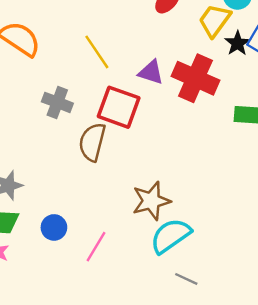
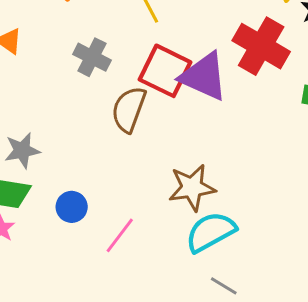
purple triangle: (151, 72) -> (204, 76), moved, size x1.6

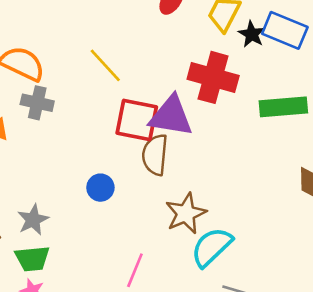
gray cross: (92, 57) -> (37, 103), moved
brown semicircle: (129, 109) -> (155, 155), moved
blue circle: (72, 207) -> (100, 188), moved

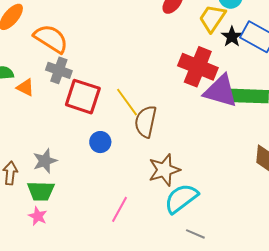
yellow line: (105, 65) -> (127, 102), moved
purple triangle: (171, 116) -> (221, 91), moved
red square: (137, 120) -> (83, 97), moved

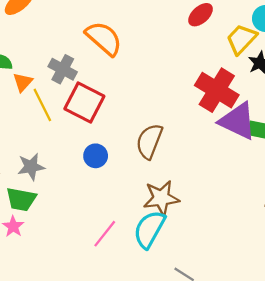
orange semicircle: (51, 39) -> (104, 38), moved
orange triangle: (25, 87) -> (23, 82), turned 36
yellow line: (127, 102) -> (42, 105), moved
cyan semicircle: (181, 198) -> (149, 229), moved, turned -33

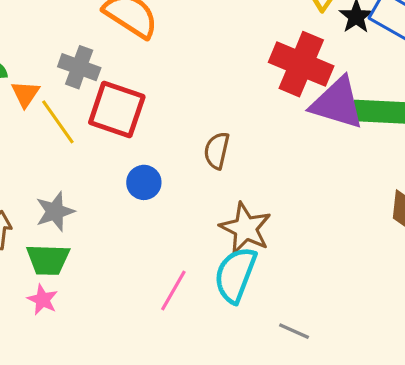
brown semicircle: (149, 141) -> (217, 151), size x0.7
brown star: (161, 198) -> (246, 228), turned -30

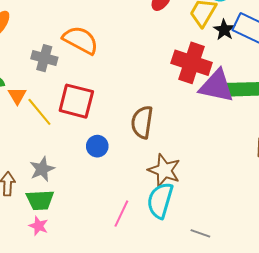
gray cross: (79, 67) -> (44, 58), moved
brown semicircle: (217, 151) -> (142, 122), size x1.4

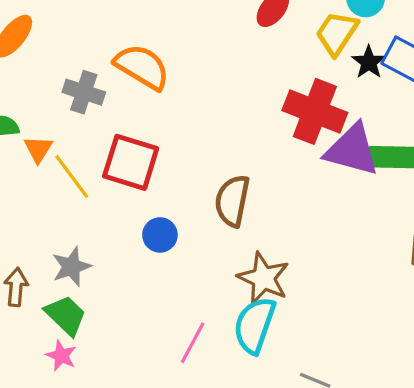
green trapezoid: (40, 200) -> (66, 315), turned -136

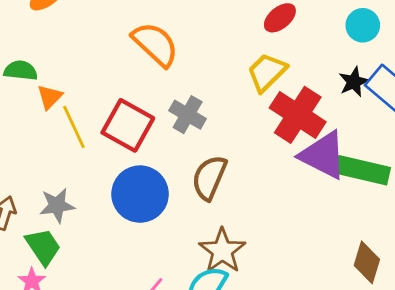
yellow trapezoid: (337, 33) -> (267, 72), moved
gray cross: (84, 92) -> (188, 115), moved
blue circle: (160, 235) -> (140, 194), size x1.8

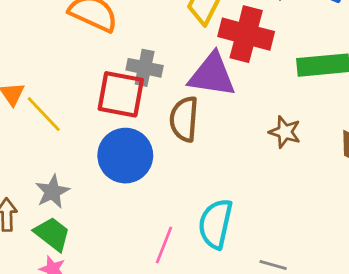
red square: (128, 125) -> (121, 94), moved
purple triangle: (323, 155) -> (212, 75), moved
brown star: (222, 251) -> (285, 132), moved, size x0.7

